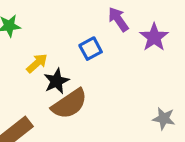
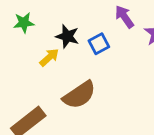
black star: (56, 81) -> (67, 36), moved, turned -30

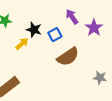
brown semicircle: (79, 95) -> (68, 57), moved

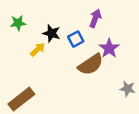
purple arrow: (72, 17) -> (95, 18), turned 56
purple star: (94, 28) -> (109, 48), moved

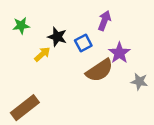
gray star: (128, 89) -> (139, 82), moved

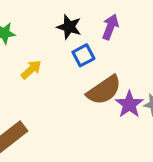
black star: (57, 37) -> (69, 27), moved
purple star: (119, 53) -> (129, 104), moved

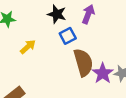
brown semicircle: (104, 90) -> (83, 62), turned -72

